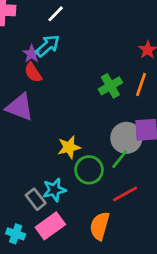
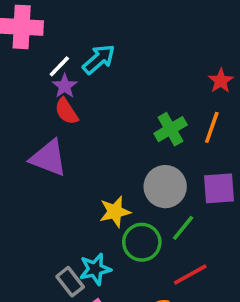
white line: (56, 14) -> (59, 66), moved
cyan arrow: (48, 46) -> (99, 59), moved
gray circle: (126, 138) -> (165, 187), moved

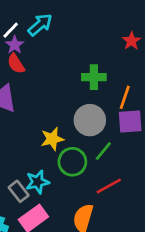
orange line: (212, 127) -> (125, 97), moved
green cross: (171, 129) -> (94, 77), turned 30

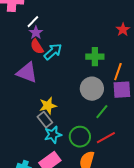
cyan arrow: (40, 25) -> (53, 52), moved
yellow star: (52, 139) -> (48, 106), moved
green circle: (72, 162) -> (80, 137), moved
gray rectangle: (19, 191) -> (45, 120), moved

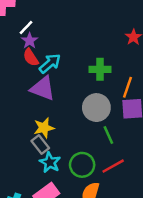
purple triangle: (27, 73) -> (43, 88), moved
green line: (102, 112) -> (108, 135), turned -63
cyan star: (53, 135) -> (50, 162), turned -30

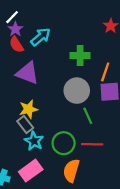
cyan arrow: (50, 63) -> (41, 37), moved
red line: (113, 166) -> (92, 144), turned 30

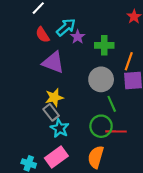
purple star: (15, 29) -> (78, 37), moved
green circle: (64, 143) -> (101, 126), moved

